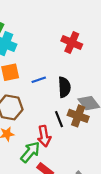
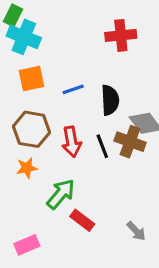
red cross: (72, 43) -> (121, 35), turned -30
red arrow: (44, 136) -> (72, 142), moved

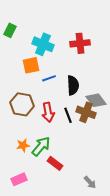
cyan cross: (24, 37) -> (43, 44), moved
orange square: (31, 79) -> (31, 65), moved
orange star: (27, 168) -> (23, 145), moved
gray arrow: (136, 231) -> (90, 182), moved

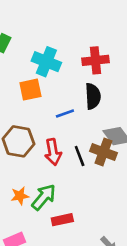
blue line: (49, 78) -> (65, 113), moved
black semicircle: (73, 85) -> (93, 96), moved
red rectangle: (55, 163) -> (62, 220), turned -49

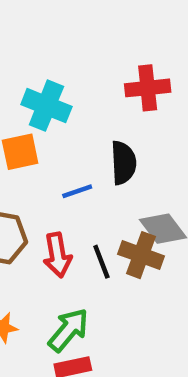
red cross: (95, 60) -> (148, 88), moved
green arrow: (44, 197) -> (68, 330), moved

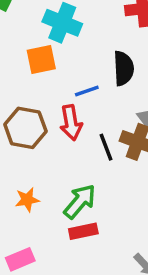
red arrow: (57, 255) -> (71, 123), moved

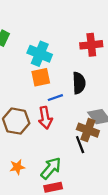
orange square: (41, 60) -> (41, 77), moved
black line: (106, 147) -> (80, 145), moved

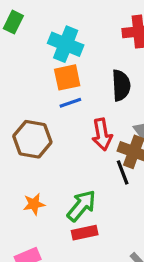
blue line: (55, 98) -> (70, 103), moved
red arrow: (45, 118) -> (102, 134), moved

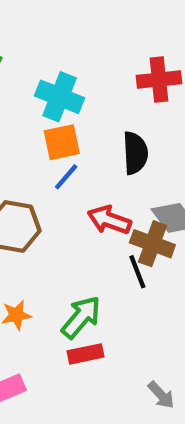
blue line: (70, 103) -> (66, 177), turned -30
red arrow: (102, 134) -> (109, 220), turned 120

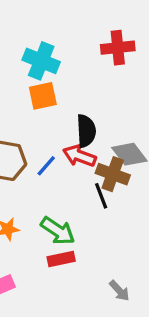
black semicircle: (135, 153) -> (86, 131), moved
blue line: (66, 177) -> (46, 166), moved
green arrow: (81, 317) -> (58, 231), turned 84

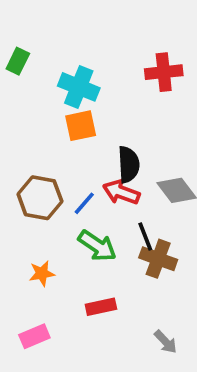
brown cross: (113, 174) -> (158, 259), moved
green arrow: (58, 231) -> (97, 246), moved

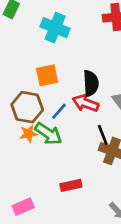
orange square: (81, 126) -> (47, 75), moved
green arrow: (97, 246) -> (48, 134), moved
orange star: (42, 273) -> (29, 134), moved

